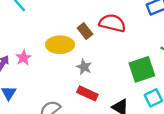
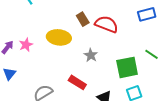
brown rectangle: (85, 31) -> (83, 19), moved
gray star: (84, 67) -> (91, 55), moved

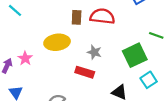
brown rectangle: (83, 19) -> (77, 17), turned 48
red rectangle: (77, 82) -> (85, 72), moved

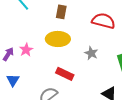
brown rectangle: (77, 17) -> (61, 12), moved
red rectangle: (85, 72) -> (65, 74), moved

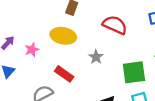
pink star: (26, 50) -> (32, 50), moved

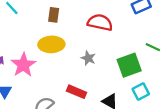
pink star: (32, 50) -> (23, 65), size x1.6
red rectangle: (64, 74) -> (76, 92), moved

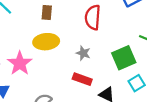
red semicircle: (100, 23) -> (93, 17), turned -95
red rectangle: (76, 92) -> (82, 79), moved

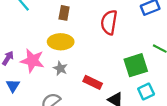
gray star: (83, 53) -> (60, 68), moved
pink star: (20, 63) -> (32, 61), turned -30

